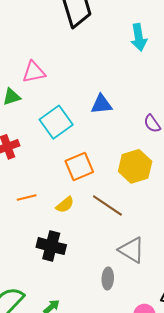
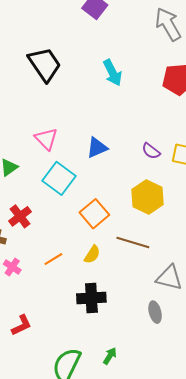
pink triangle: (34, 72) -> (46, 139), moved, turned -45

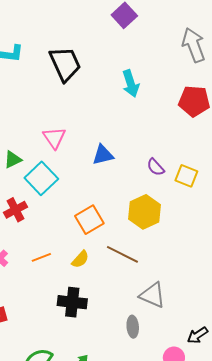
cyan square: (59, 178) -> (41, 178), moved

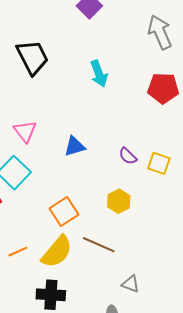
yellow hexagon: (144, 212) -> (119, 201), size x0.7
yellow semicircle: (80, 259) -> (57, 252), size x1.8
gray triangle: (152, 295) -> (131, 284), size x0.7

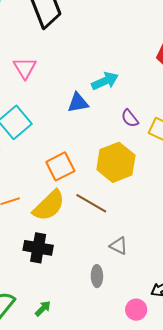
cyan arrow: (99, 74) -> (105, 81), moved, turned -100
pink triangle: (25, 131) -> (25, 68), moved
yellow hexagon: (119, 201) -> (116, 162), size x1.6

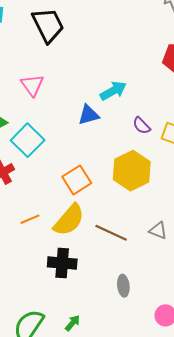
brown line: (91, 203) -> (111, 233), moved
gray triangle: (119, 246) -> (158, 230), moved

